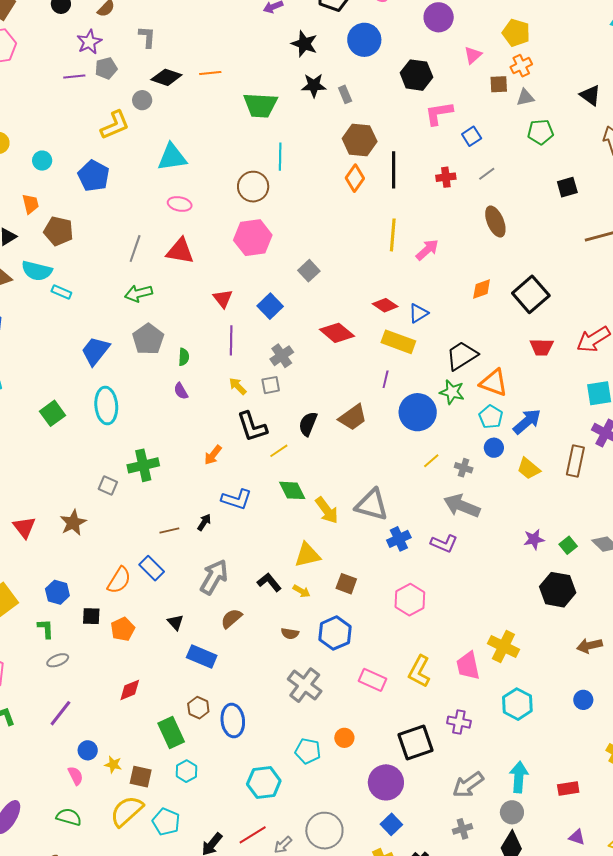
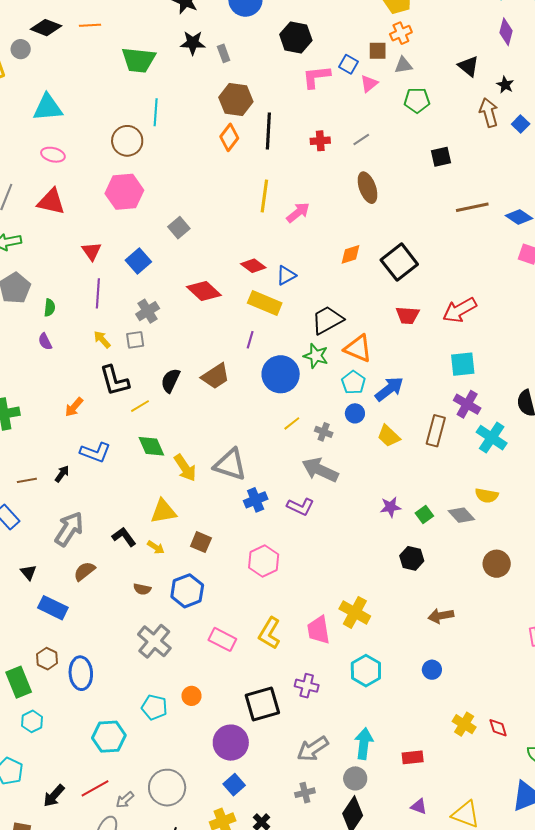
pink triangle: (473, 55) -> (369, 84), moved
blue square: (472, 136) -> (348, 64), moved, turned -30
black hexagon: (558, 590) -> (412, 558), size x0.7

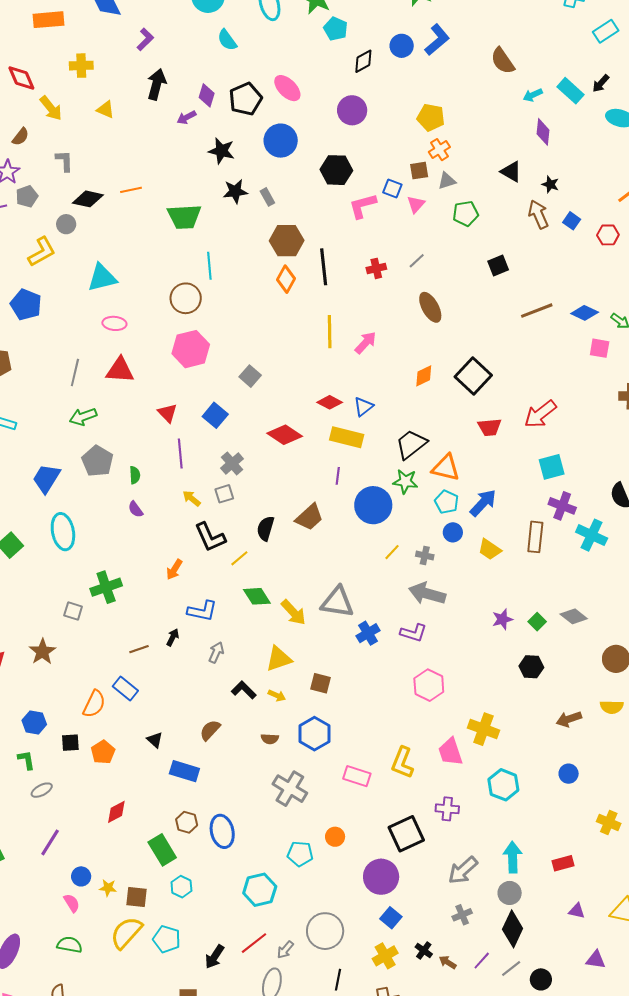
yellow semicircle: (487, 496) -> (612, 707), moved
gray arrow: (69, 529) -> (216, 652), moved, size x0.6
pink hexagon: (264, 561) -> (429, 685), moved

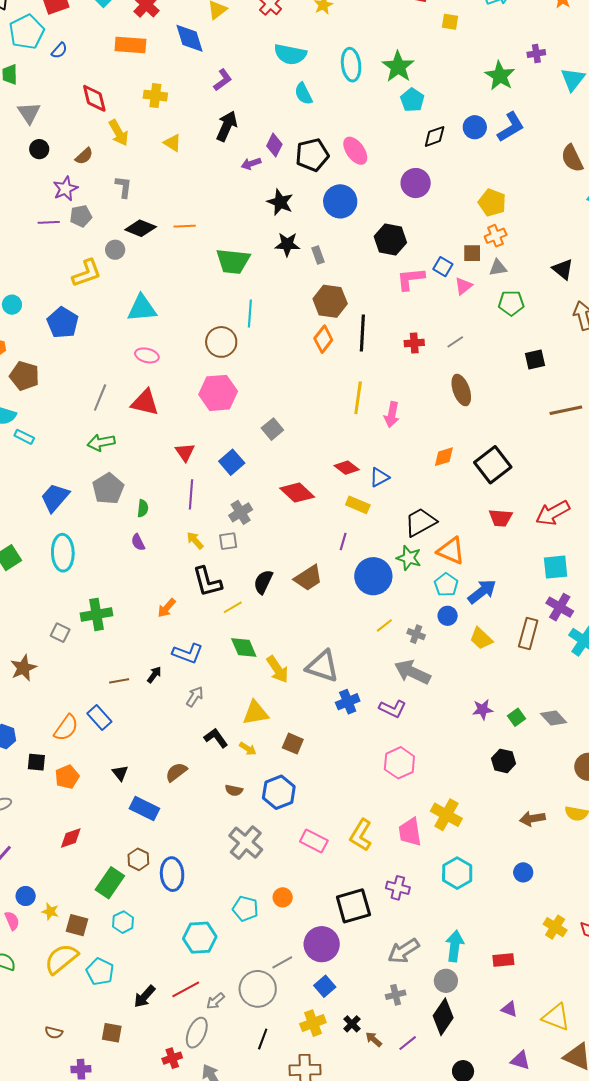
pink arrow: (366, 343) -> (392, 415), turned 140
yellow rectangle: (347, 437) -> (358, 505), size x0.7
green rectangle: (162, 850) -> (110, 883), turned 56
gray line: (511, 969) -> (282, 962), moved

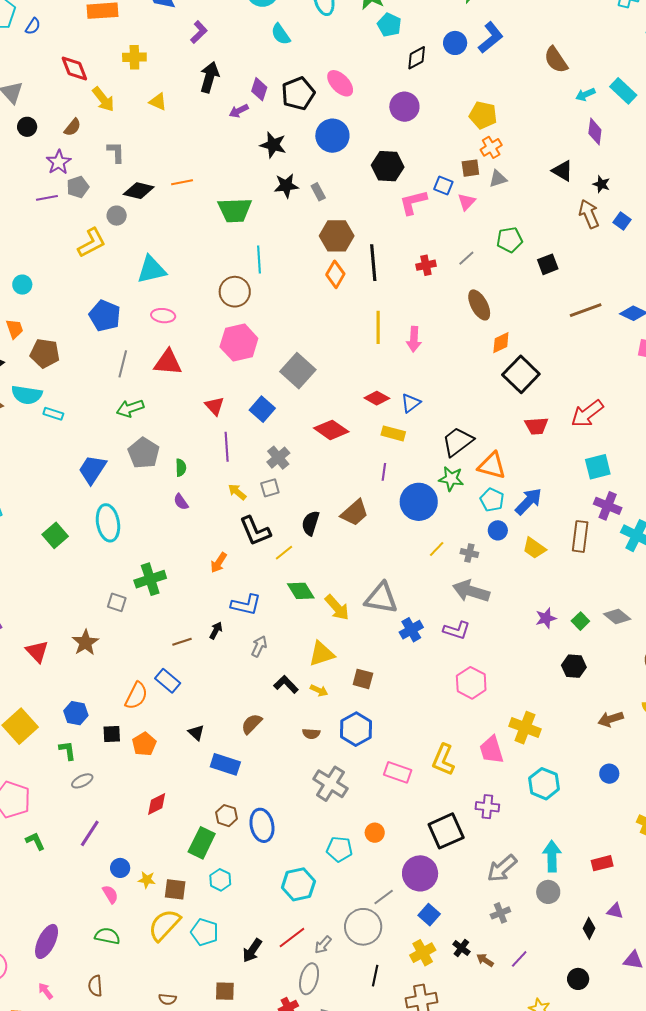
green pentagon: (511, 303) -> (509, 240), moved
blue pentagon: (63, 323) -> (105, 316), moved
gray square: (272, 429) -> (298, 371), size x1.6
orange diamond: (444, 457) -> (501, 343), moved
black diamond: (443, 1017) -> (589, 928), moved, size x0.6

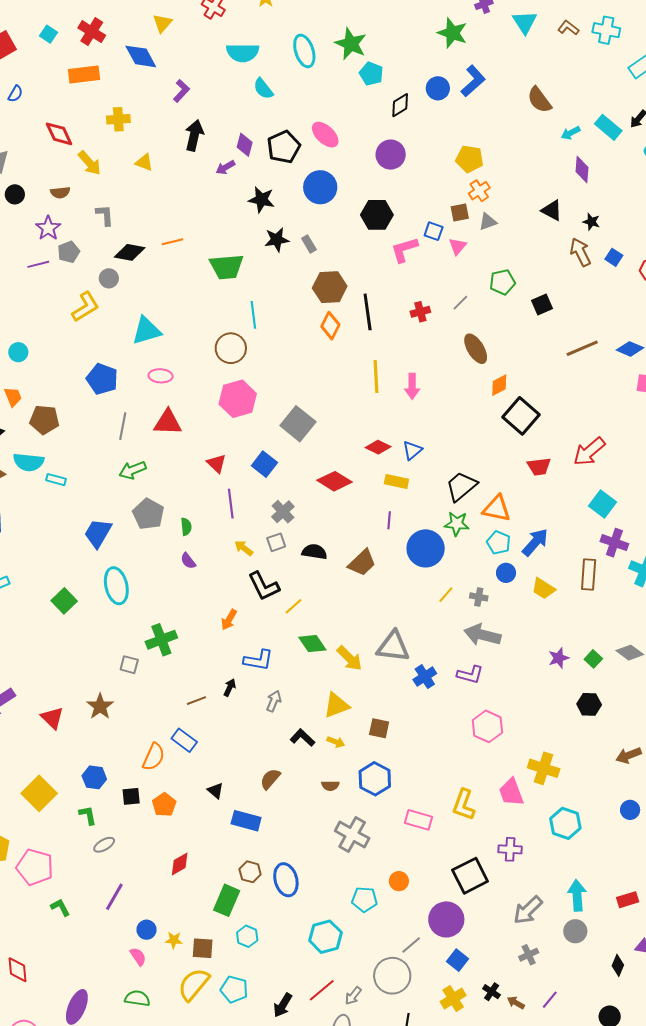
brown semicircle: (72, 127) -> (60, 192), turned 48
cyan square: (598, 467) -> (603, 504), turned -36
black semicircle: (311, 523) -> (314, 552), moved, turned 85

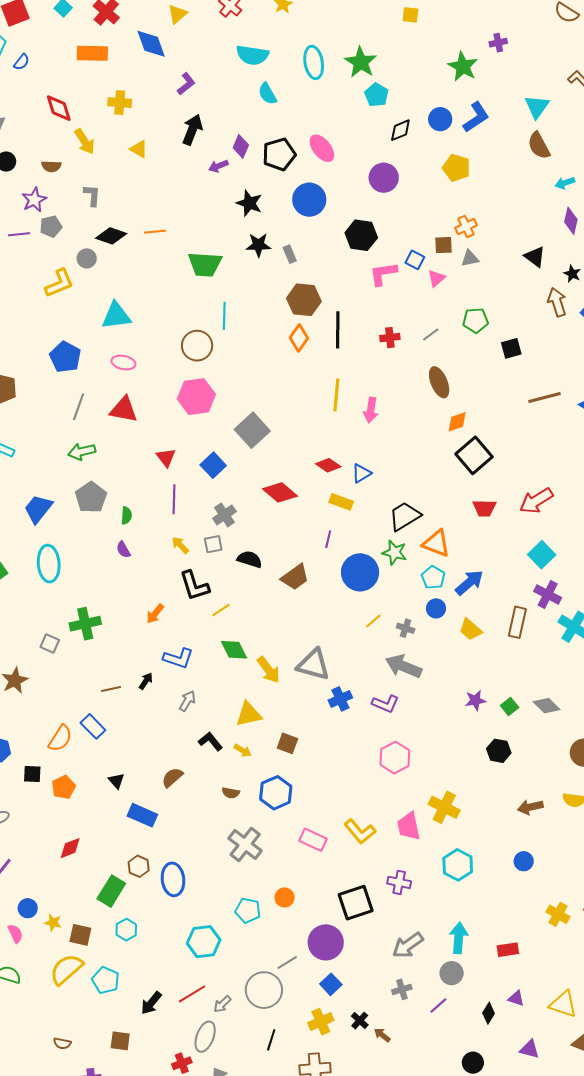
cyan triangle: (525, 22) -> (537, 107), moved
yellow pentagon: (470, 159) -> (456, 168), moved
yellow L-shape: (464, 805) -> (360, 831), turned -68
purple line: (550, 1000) -> (438, 1005), moved

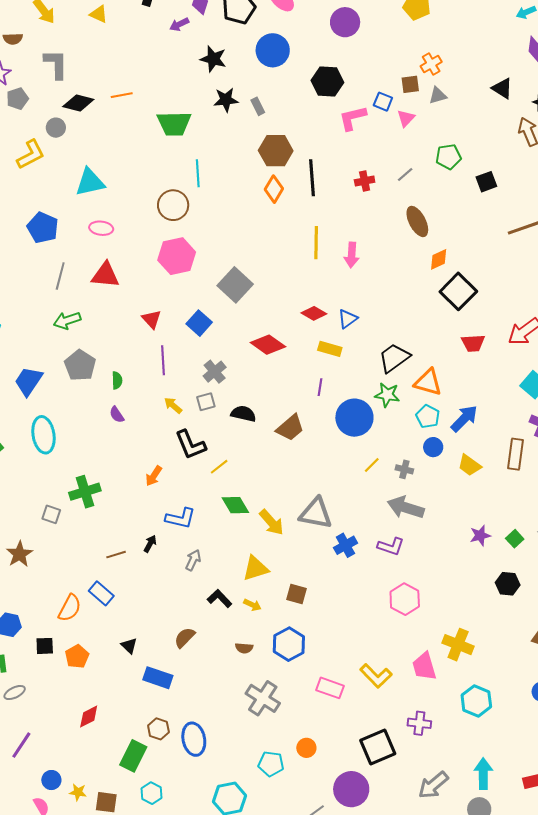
gray L-shape: (92, 195) -> (56, 64), size x1.4

